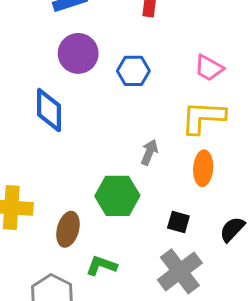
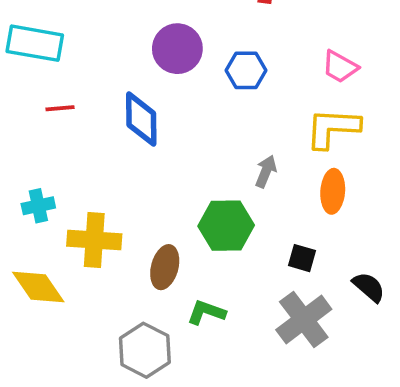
black semicircle: (232, 229) -> (369, 287), moved, turned 88

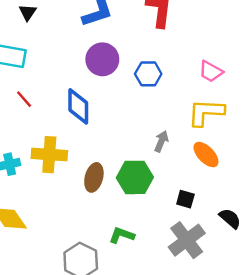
red line: (60, 108) -> (24, 99), turned 54
orange ellipse: (333, 191) -> (206, 155), turned -48
yellow cross: (94, 240) -> (49, 155), moved
brown ellipse: (165, 267) -> (94, 177), moved

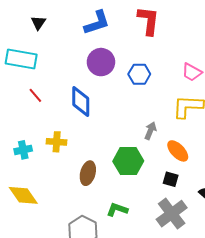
yellow cross: (49, 155) -> (57, 142), size x0.7
orange ellipse: (206, 155) -> (178, 151), moved
brown ellipse: (94, 177) -> (88, 173), moved

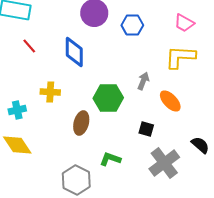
cyan cross: (23, 150) -> (17, 110), moved
green hexagon: (128, 161) -> (108, 98), moved
black square: (171, 179) -> (146, 129), moved

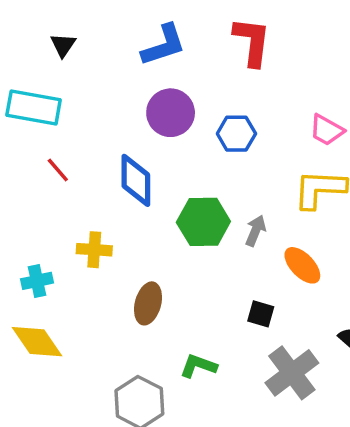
green hexagon: (108, 98) -> (203, 222), moved

